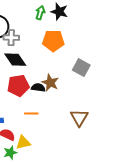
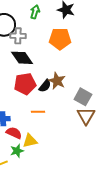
green arrow: (40, 13) -> (35, 12), moved
gray square: (81, 68) -> (83, 97), moved
black semicircle: (38, 88) -> (45, 86), turned 120

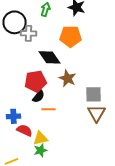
black diamond: (22, 58) -> (50, 57), moved
black semicircle: (45, 86) -> (38, 96), moved
gray square: (83, 97) -> (94, 94), turned -30
green star: (17, 151) -> (40, 150), moved

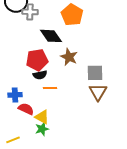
orange pentagon: (70, 36) -> (72, 15), turned 30
black semicircle: (38, 96) -> (40, 75), turned 40
yellow triangle: (40, 138) -> (42, 117), turned 42

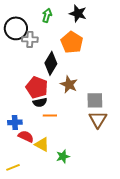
black diamond: (51, 36) -> (51, 63), turned 65
red pentagon: (37, 60) -> (37, 87), turned 30
green star: (42, 129) -> (63, 156), moved

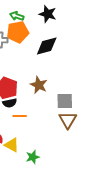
green arrow: (47, 15) -> (17, 16), turned -88
orange pentagon: (72, 42) -> (18, 32), moved, turned 30
black diamond: (51, 63) -> (47, 46), moved, turned 45

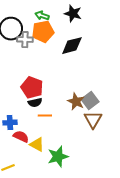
brown star: (39, 85) -> (76, 102), moved
gray square: (65, 101) -> (90, 101), turned -36
green star: (33, 157) -> (58, 157), size x1.5

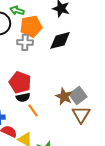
green arrow: (42, 16) -> (17, 10), moved
gray cross: (25, 40) -> (25, 42), moved
orange line: (45, 116) -> (33, 110), turned 56

